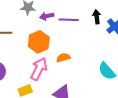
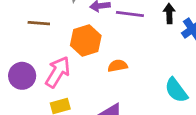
pink arrow: (39, 69) -> (58, 72), moved

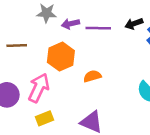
black arrow: (169, 13) -> (134, 24), turned -102

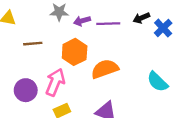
orange semicircle: (92, 76) -> (105, 69), size x1.6

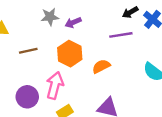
purple line: (108, 24) -> (121, 35), moved
orange semicircle: (105, 69) -> (101, 66), size x0.7

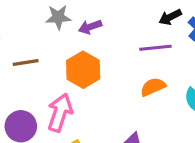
orange semicircle: (101, 66) -> (153, 87), moved

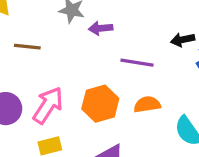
purple line: (155, 48) -> (137, 63), moved
orange hexagon: (83, 70) -> (100, 104), moved

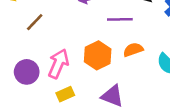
brown line: (27, 47) -> (35, 22), turned -42

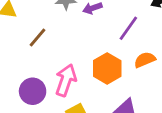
purple line: (120, 19) -> (128, 28), turned -50

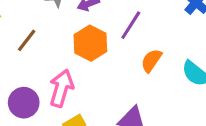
orange semicircle: (145, 60) -> (151, 60), turned -30
orange hexagon: (107, 68) -> (90, 43), moved

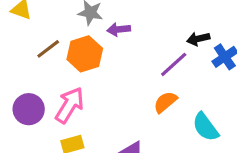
purple line: (131, 25) -> (174, 64), moved
orange hexagon: (90, 43) -> (85, 54), moved

